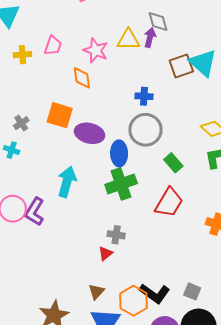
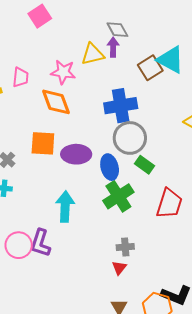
orange diamond: (82, 78) -> (56, 102), size x1.4
blue cross: (144, 96) -> (121, 106), size x1.8
green rectangle: (173, 163) -> (144, 165), moved

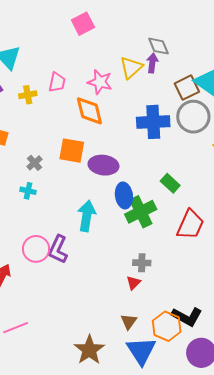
yellow triangle: (93, 54) -> (131, 68), turned -35
gray circle: (130, 138) -> (193, 117), moved
blue ellipse: (110, 167) -> (124, 195), moved

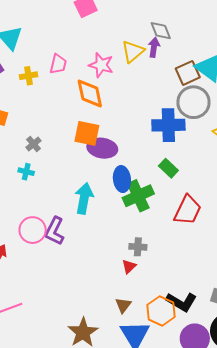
blue cross: (153, 122) -> (168, 125), moved
orange square: (72, 151) -> (87, 133), moved

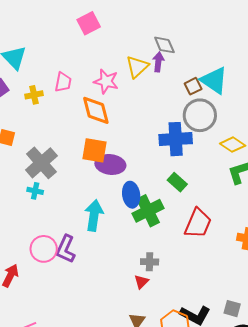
brown square: (188, 73) -> (193, 86), size x0.7
gray cross: (33, 144) -> (41, 163), size x2.0

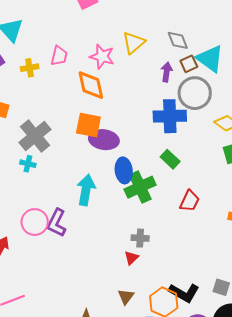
gray diamond: (164, 45) -> (178, 40), moved
purple arrow: (158, 62) -> (167, 72), moved
red trapezoid: (198, 223) -> (190, 201), size x0.7

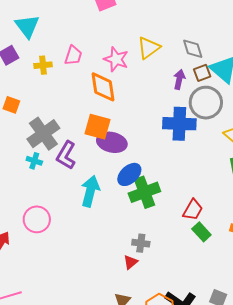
green rectangle: (170, 159) -> (201, 232), moved
blue ellipse: (124, 170) -> (129, 174), turned 50
purple L-shape: (57, 223) -> (66, 155), moved

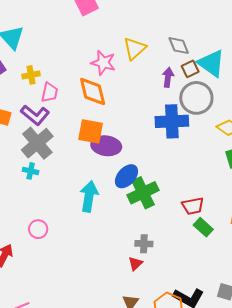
pink trapezoid: (73, 55) -> (50, 92), moved
purple L-shape: (66, 155) -> (35, 115), moved, turned -76
red trapezoid: (193, 210) -> (193, 206), turned 55
pink circle: (37, 219) -> (38, 229), size x0.7

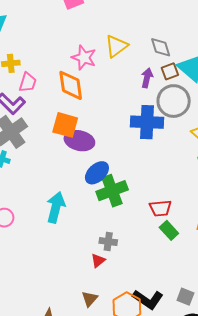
cyan arrow: (89, 196) -> (56, 207), moved

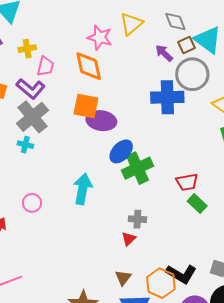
purple arrow: (147, 78) -> (164, 53), turned -54

